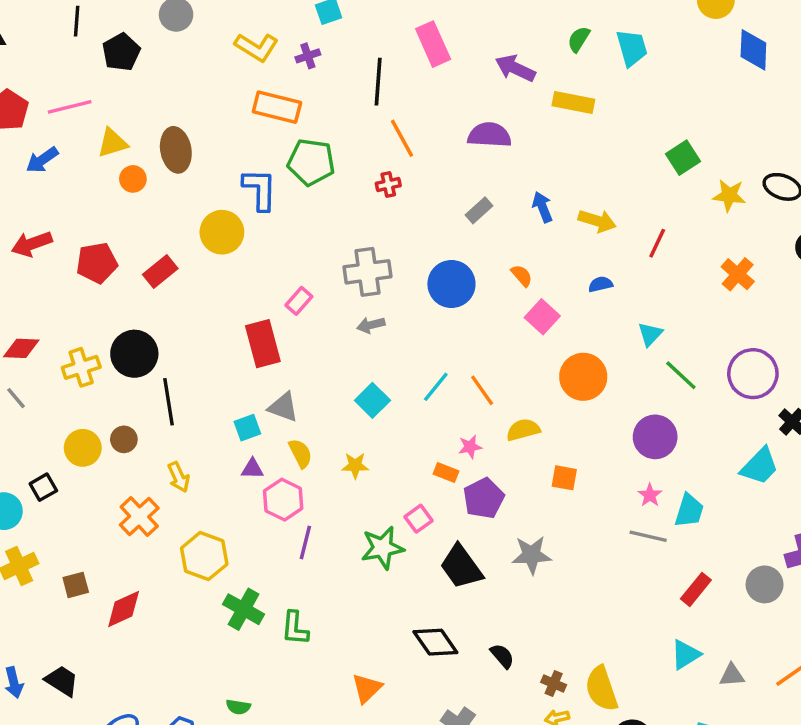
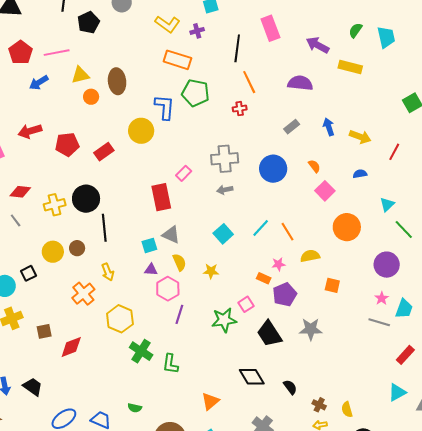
yellow semicircle: (602, 689) -> (347, 409), size x0.6

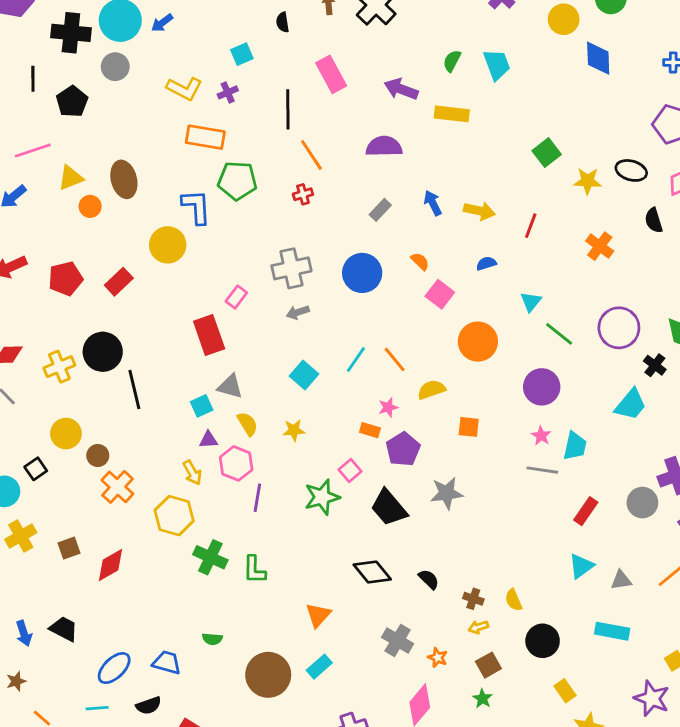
brown circle: (77, 248) -> (98, 455), moved
yellow arrow: (108, 272) -> (192, 473), moved

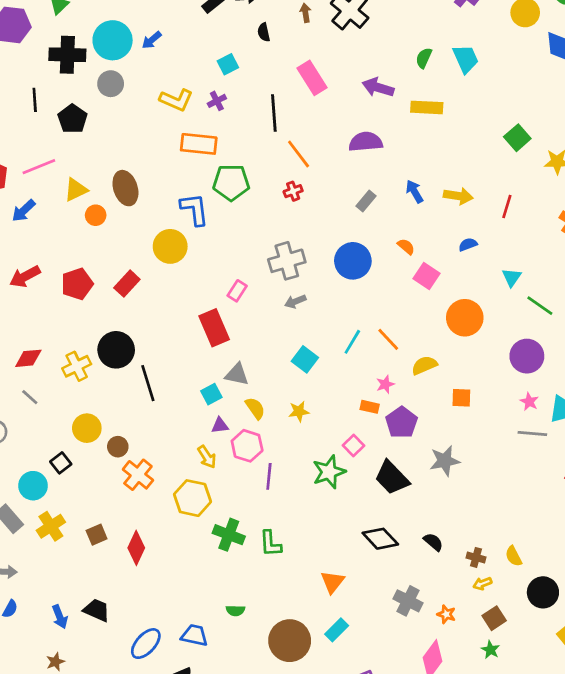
red diamond: (111, 565) -> (136, 548), turned -32

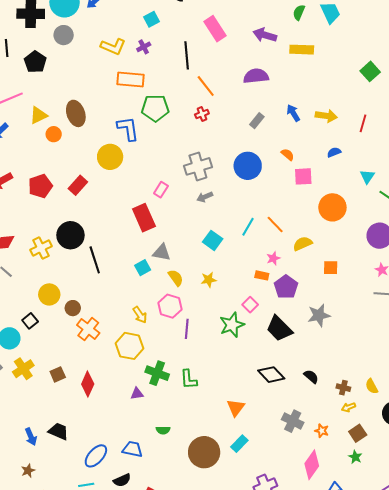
pink square: (426, 276) -> (303, 176), turned -36
purple triangle: (220, 425) -> (137, 394), moved

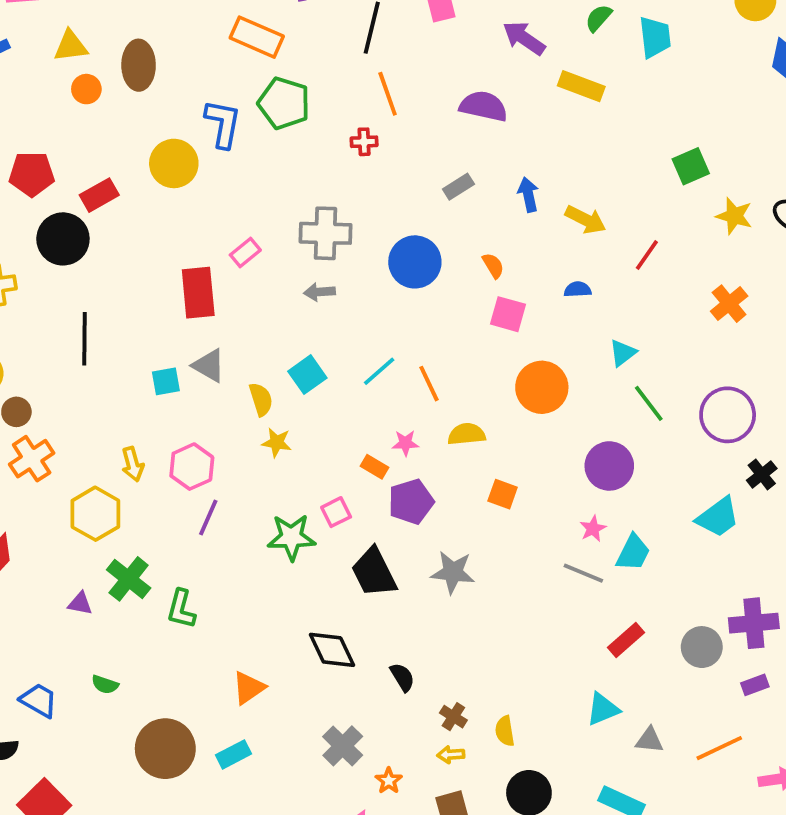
black circle: (70, 235) -> (63, 239), moved
yellow semicircle: (176, 278) -> (261, 399), moved

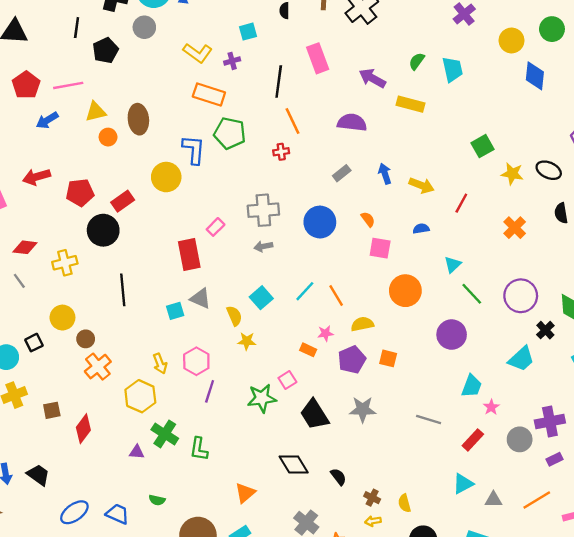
purple pentagon: (411, 502) -> (352, 360), moved
pink star: (593, 529) -> (491, 407), moved
gray line: (583, 573) -> (429, 419), moved

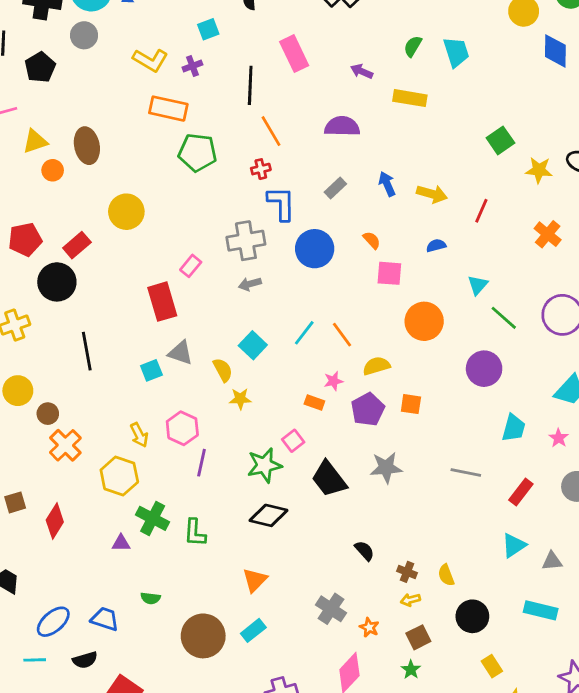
purple arrow: (372, 78) -> (362, 71), size x0.7
blue L-shape: (194, 150) -> (281, 203), moved
pink star: (491, 407) -> (559, 438), moved
black diamond: (294, 465) -> (268, 515), moved, turned -40

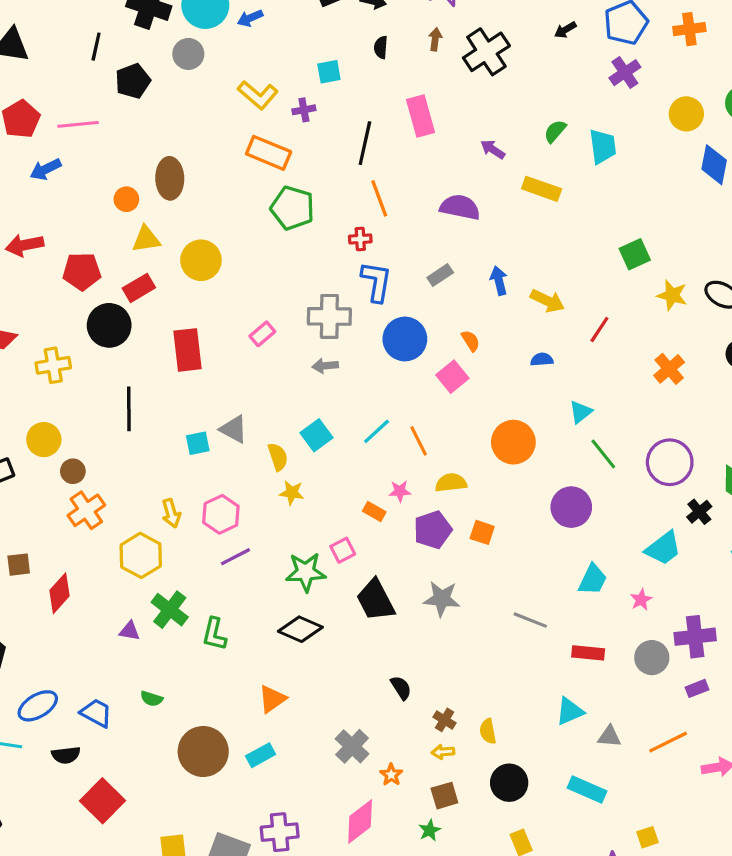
yellow triangle: (35, 141) -> (146, 239), moved
pink square: (389, 273) -> (452, 377), moved, turned 36
red rectangle: (162, 302) -> (188, 350), moved
purple line: (201, 463) -> (236, 557), turned 40
red rectangle: (521, 492) -> (588, 653), turned 48

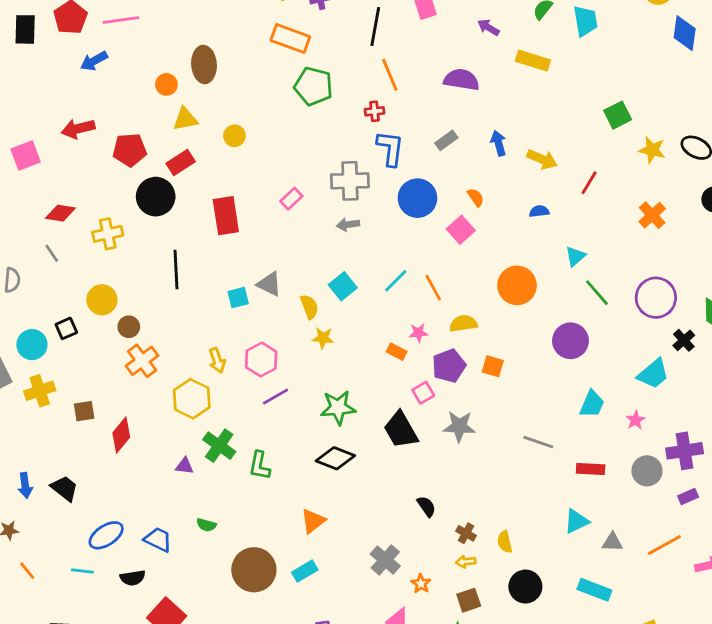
yellow circle: (201, 260) -> (234, 136), size x0.6
pink square: (343, 550) -> (423, 393), moved

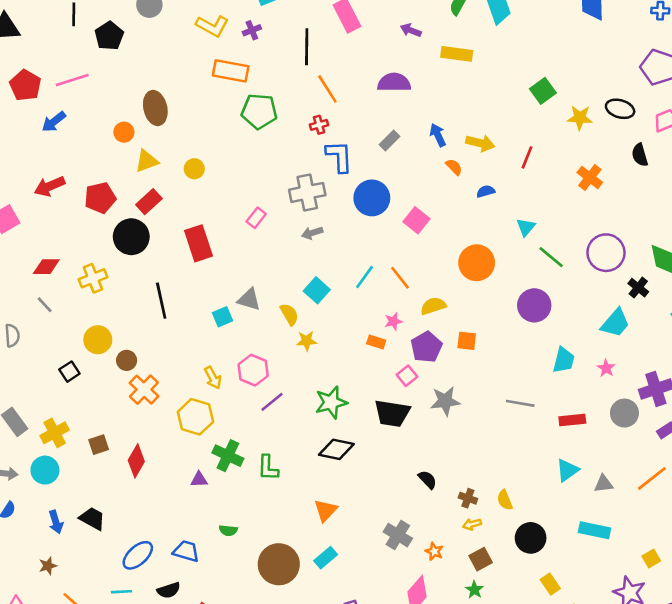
orange semicircle: (476, 197) -> (454, 167), moved
cyan circle: (32, 345) -> (45, 470), moved
black trapezoid: (401, 430) -> (392, 413), turned -42

